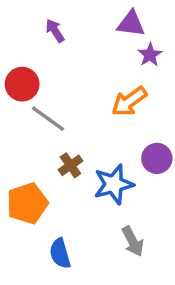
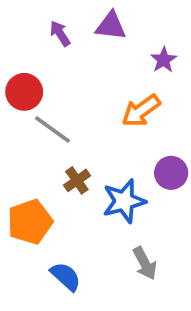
purple triangle: (131, 24) -> (111, 26), moved
blue semicircle: (60, 253) -> (66, 276), turned 148

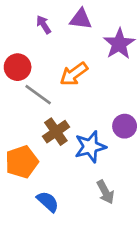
purple star: (164, 60) -> (119, 44), size x1.6
orange arrow: (141, 111) -> (74, 74), moved
brown cross: (77, 180) -> (56, 132), size x1.4

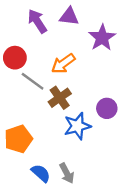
purple arrow: (44, 25) -> (37, 21), size x1.5
brown cross: (56, 132) -> (60, 98), moved
gray arrow: (105, 192) -> (67, 173), moved

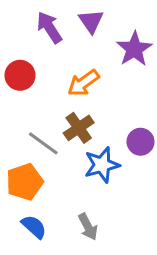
purple triangle: (69, 16) -> (91, 21), turned 48
gray line: (33, 81) -> (43, 143), moved
blue semicircle: (41, 173) -> (34, 227), moved

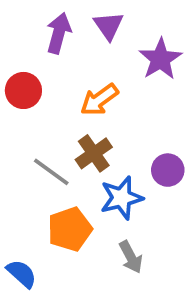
purple arrow: (49, 27) -> (59, 33), turned 48
orange pentagon: (25, 182) -> (70, 229), moved
blue semicircle: (34, 227) -> (22, 274), moved
gray arrow: (88, 227) -> (131, 257), moved

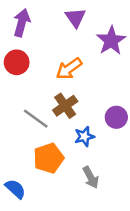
purple arrow: (59, 33) -> (22, 23), moved
blue star: (122, 198) -> (84, 136), size x0.7

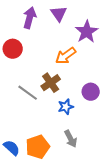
purple arrow: (22, 23) -> (30, 18), moved
orange arrow: (69, 69) -> (66, 56), moved
orange pentagon: (49, 158) -> (38, 147), moved

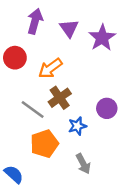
purple triangle: (59, 14) -> (69, 28), moved
orange arrow: (66, 56) -> (50, 68), moved
orange pentagon: (38, 147) -> (44, 144), moved

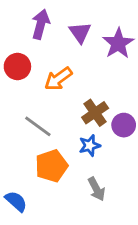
brown cross: (60, 98) -> (95, 113), moved

